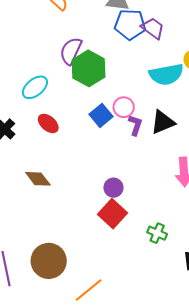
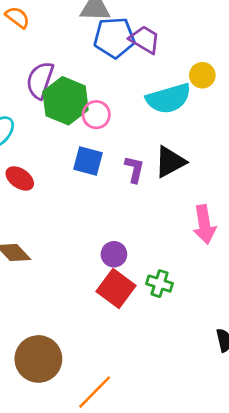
pink circle: (124, 107) -> (96, 115), moved
blue square: (101, 115) -> (88, 161), turned -30
green cross: (157, 233) -> (160, 284), moved

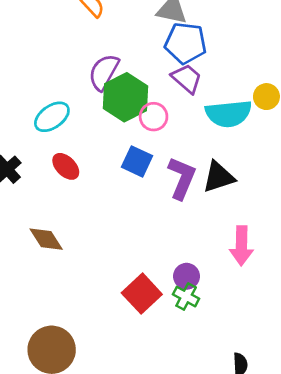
purple trapezoid: (145, 40) -> (187, 79), moved
purple L-shape: (134, 169) -> (182, 178), size x1.5
purple circle: (114, 254) -> (187, 276), moved

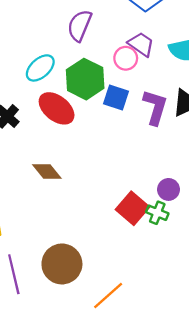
purple trapezoid: (187, 79) -> (141, 44), moved
green hexagon: (125, 97) -> (85, 79), moved
red ellipse: (66, 166) -> (57, 108), size x1.5
green cross: (186, 297) -> (157, 213), moved

